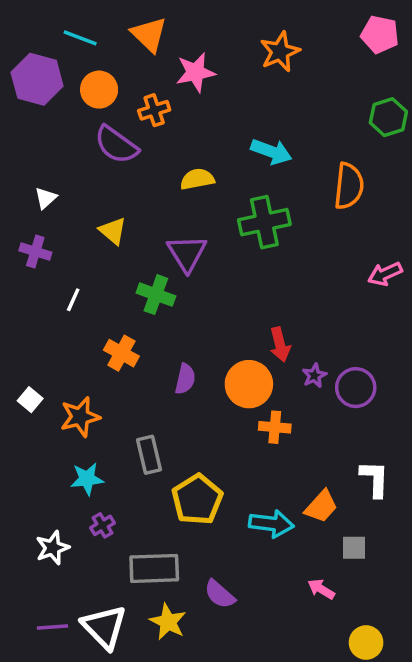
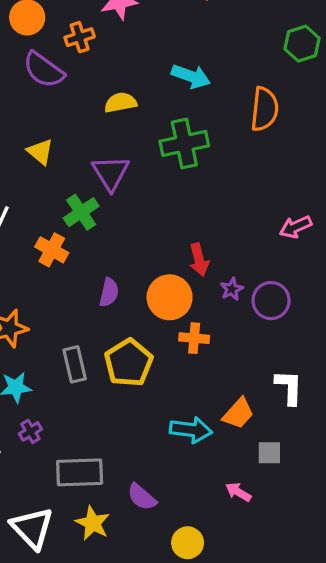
pink arrow: (385, 274) -> (296, 227), moved
green cross: (156, 295) -> (81, 212), turned 36
orange cross: (121, 353) -> (52, 250), moved
yellow pentagon: (197, 500) -> (129, 363), moved
yellow circle: (366, 642) -> (188, 543), moved

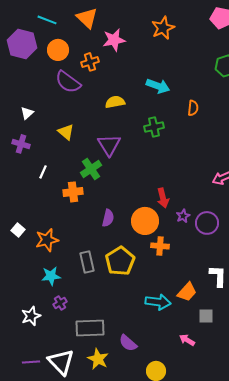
orange semicircle: (264, 109) -> (193, 108), moved, size x0.6
green cross: (184, 143) -> (154, 127), size x0.7
orange cross: (52, 250) -> (73, 192), turned -36

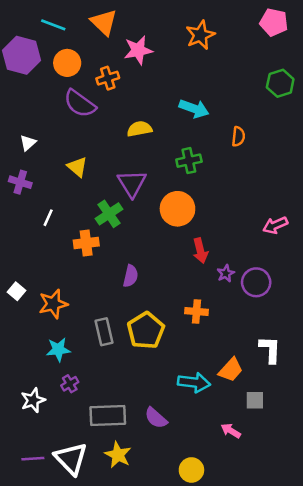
orange circle: (145, 221) -> (177, 209), moved
purple semicircle: (128, 343) -> (156, 418), moved

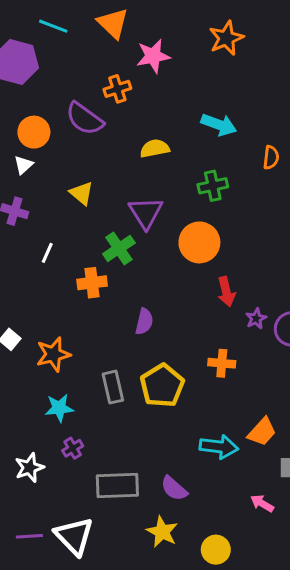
orange circle: (67, 63) -> (34, 132), moved
yellow star: (118, 455) -> (162, 532), moved

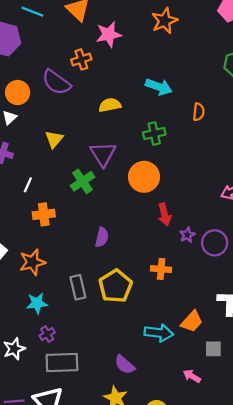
yellow triangle: (82, 193) -> (54, 139), turned 30
orange cross: (92, 283) -> (44, 214), moved
gray rectangle: (117, 486) -> (62, 362), moved

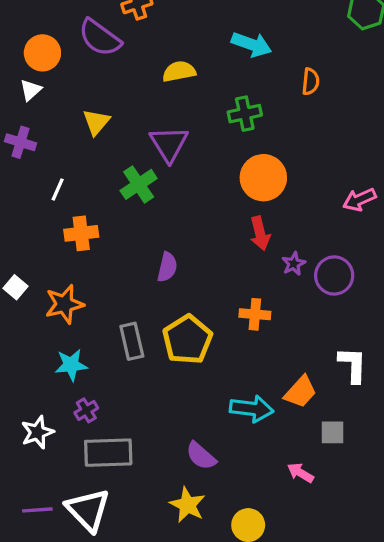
orange circle: (144, 177) -> (263, 178), moved

